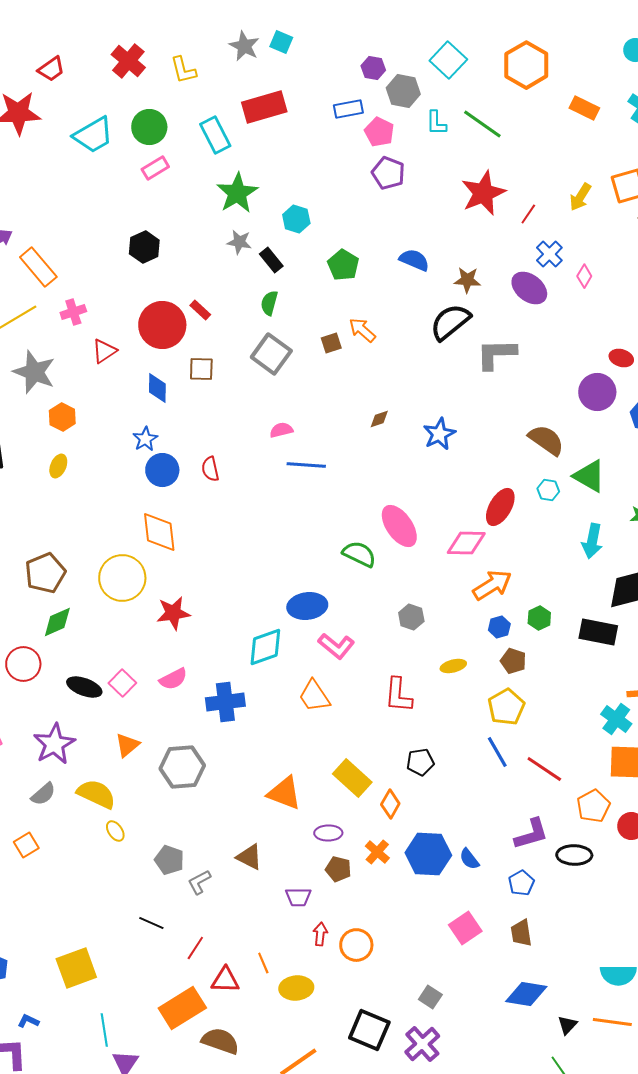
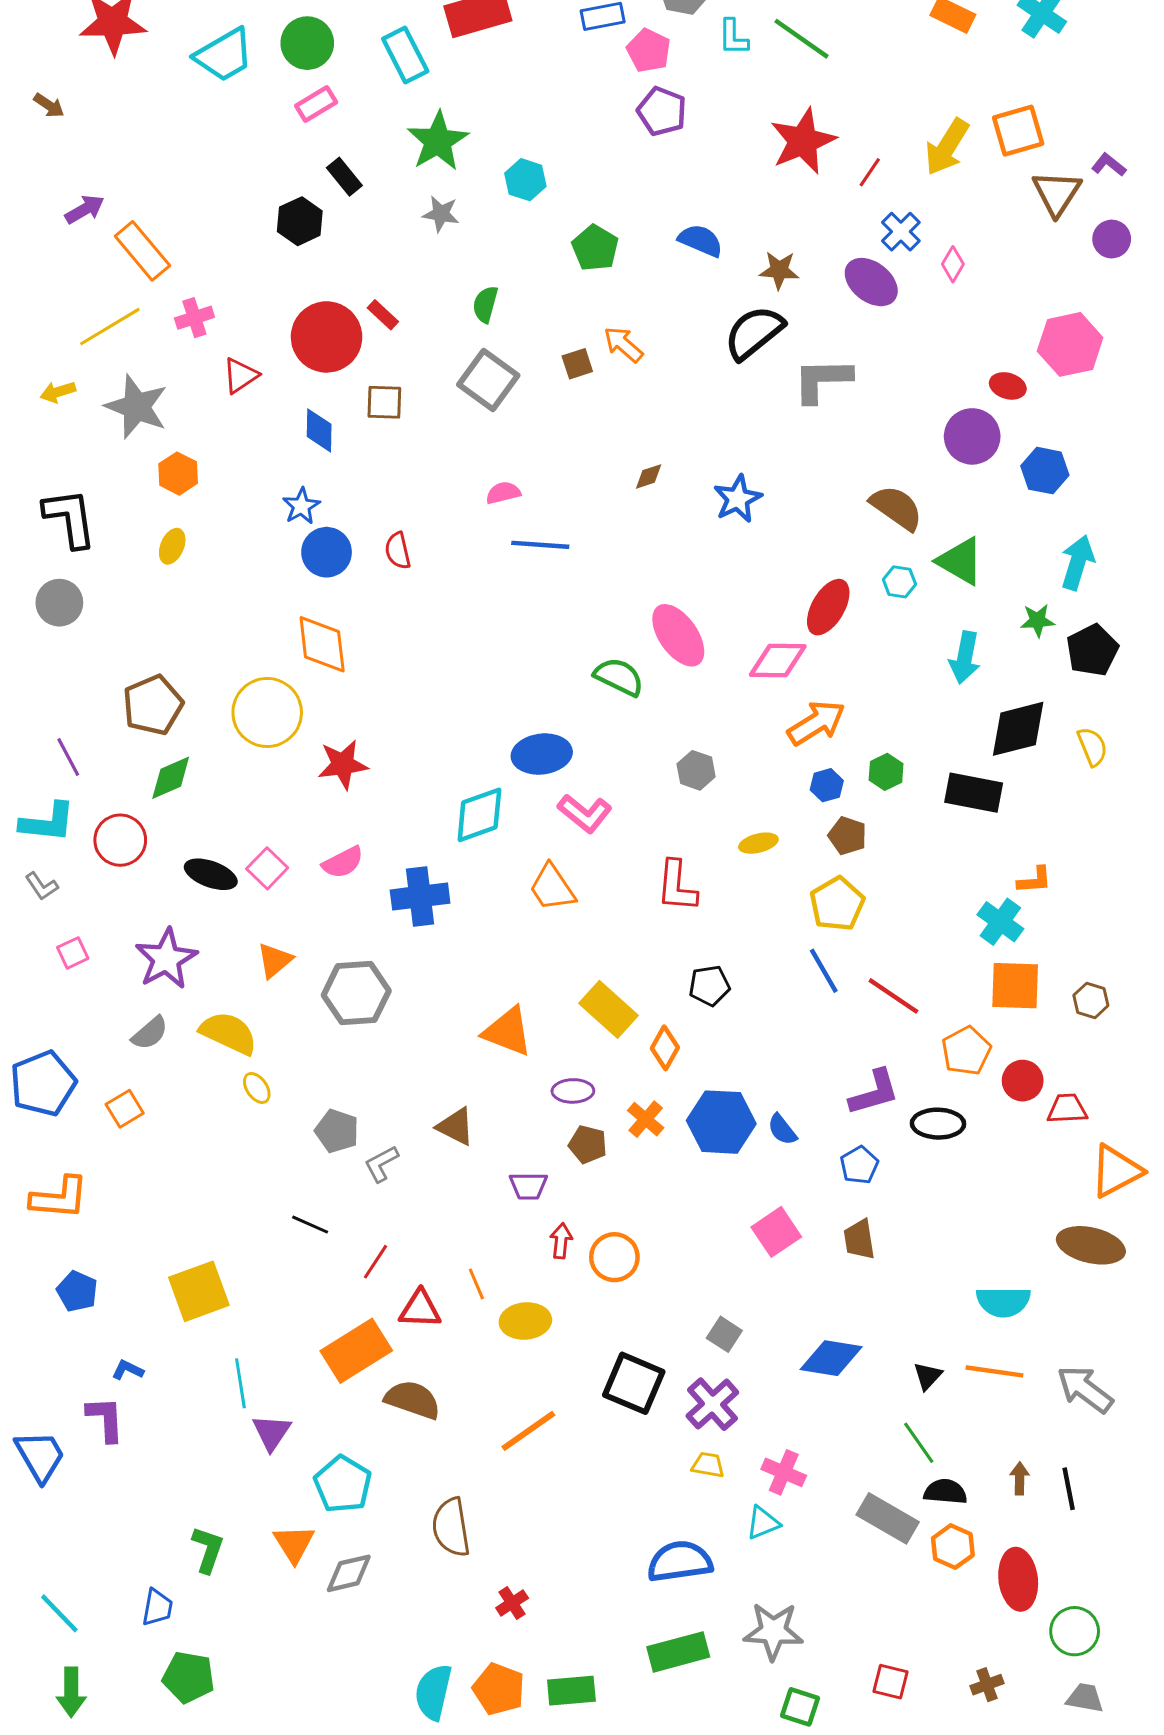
yellow arrow: (580, 197) -> (947, 147), size x1.4
black rectangle: (271, 260) -> (344, 177), moved
blue diamond: (526, 994) -> (831, 1358), moved

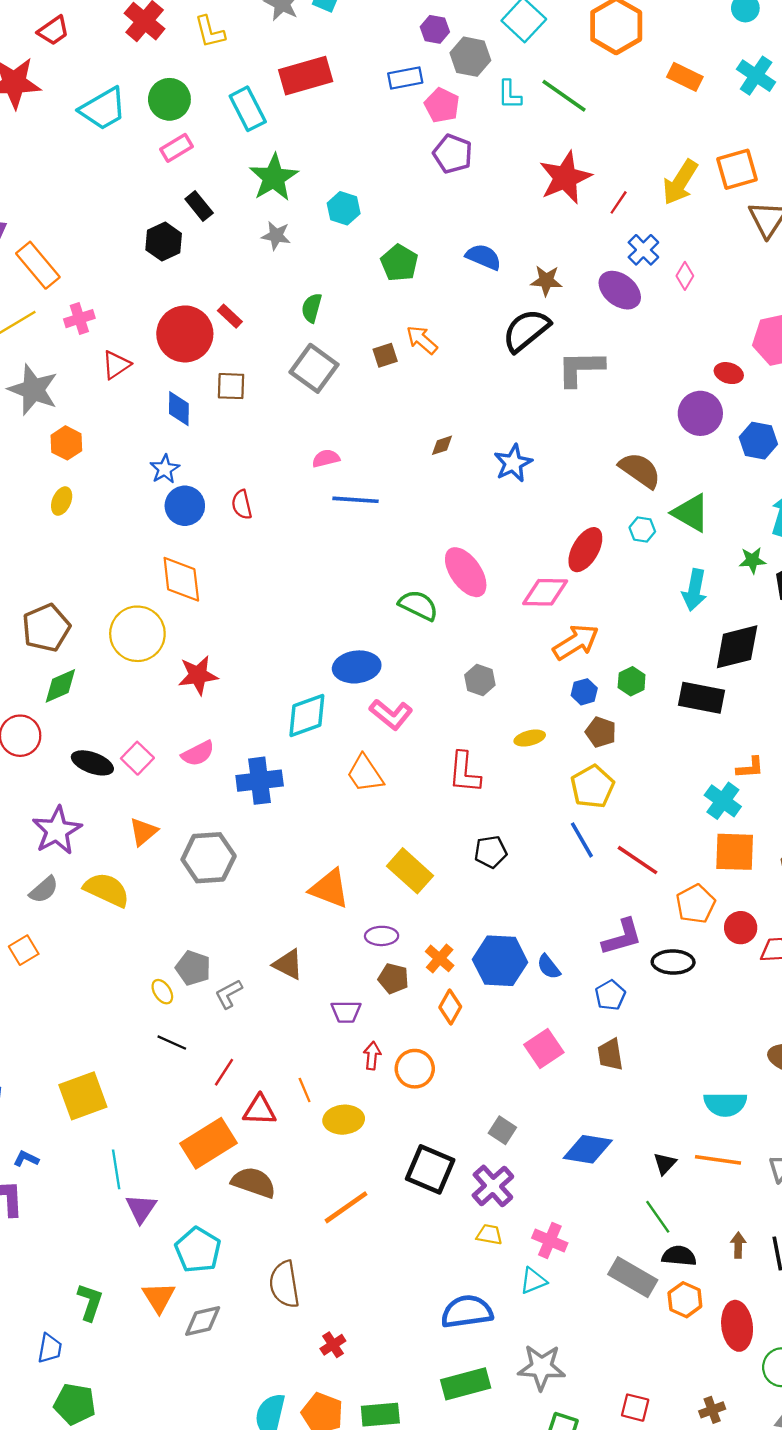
orange diamond: (665, 1048) -> (450, 1007), moved
yellow ellipse: (257, 1088) -> (162, 992), moved

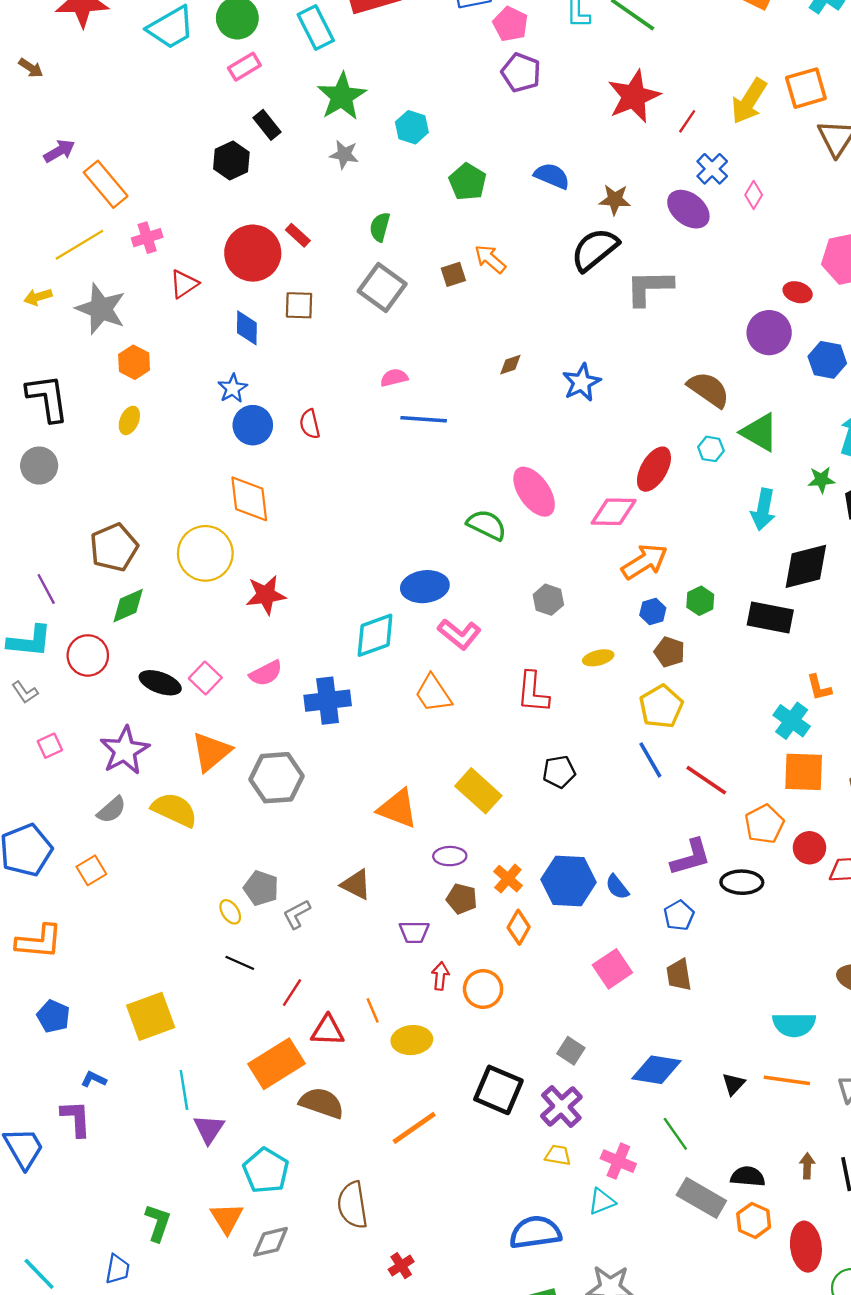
orange L-shape: (750, 768) -> (819, 688), turned 80
orange triangle: (143, 832) -> (211, 752), size x1.4
green line: (658, 1217) -> (675, 1134), moved

